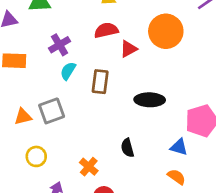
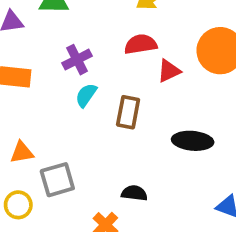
gray square: (52, 111) -> (57, 180), moved
black semicircle: (127, 148) -> (134, 193), moved, turned 108
yellow circle: (36, 156) -> (18, 205), moved

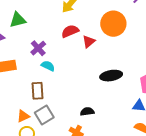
cyan semicircle: (86, 95) -> (48, 66), turned 96
brown rectangle: (128, 112) -> (38, 91), moved
orange triangle: (22, 152) -> (23, 116), moved

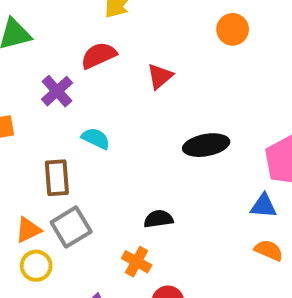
orange circle: (113, 24) -> (233, 29), moved, size x0.6
red semicircle: (70, 31) -> (99, 55), moved
cyan semicircle: (48, 66) -> (96, 138), moved

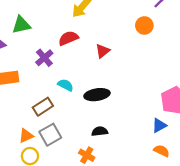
black ellipse: (206, 145) -> (97, 95), moved
brown rectangle: (57, 178) -> (43, 107), turned 60
blue triangle: (264, 206) -> (159, 126), turned -35

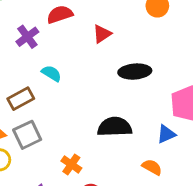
black ellipse: (97, 95) -> (135, 72), moved
black semicircle: (100, 131) -> (115, 127), moved, size x1.6
orange semicircle: (162, 151) -> (152, 167), moved

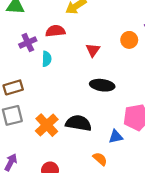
red triangle: (102, 34) -> (93, 50), moved, turned -32
cyan semicircle: (51, 73) -> (47, 59), moved, turned 48
orange cross: (71, 164) -> (47, 125), moved, size x1.5

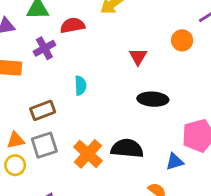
red semicircle: (55, 31) -> (72, 25), moved
purple cross: (28, 43) -> (44, 48), moved
cyan semicircle: (47, 59) -> (81, 86), moved

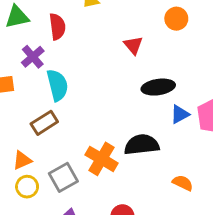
red semicircle: (72, 25) -> (57, 27), turned 105
cyan semicircle: (81, 86) -> (57, 85), moved, size x1.5
gray square: (44, 145) -> (63, 177), moved
blue triangle: (175, 162) -> (180, 114), moved

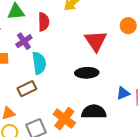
red triangle: (133, 45) -> (96, 41), size x1.6
black ellipse: (158, 87) -> (87, 73), moved

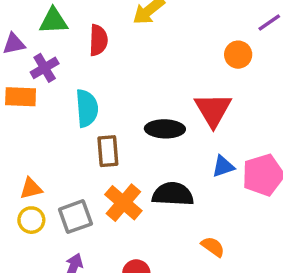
purple cross: (24, 41) -> (45, 68), moved
red triangle: (96, 41) -> (213, 110), moved
brown rectangle: (27, 89) -> (108, 151), moved, turned -72

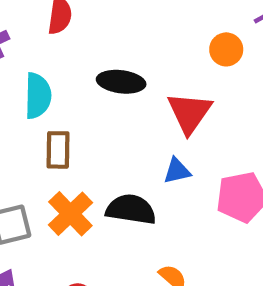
black ellipse: (165, 129) -> (121, 82), moved
blue triangle: (223, 166) -> (177, 171), moved

